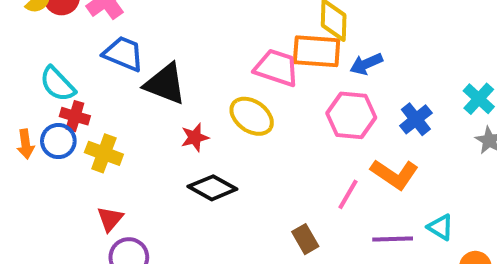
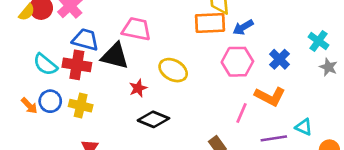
pink trapezoid: (276, 68) -> (136, 29), moved
red cross: (75, 116) -> (77, 65), moved, size x1.5
orange arrow: (26, 144) -> (29, 106), turned -30

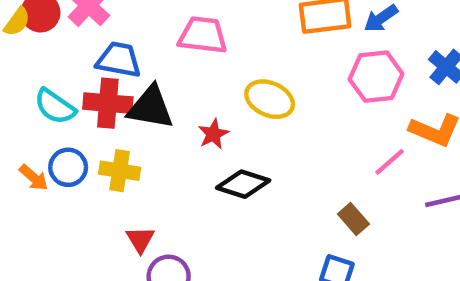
black triangle: (115, 56) -> (151, 107), moved
pink line: (241, 113) -> (390, 162), turned 30

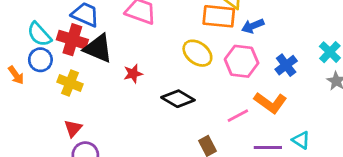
yellow ellipse: (270, 99) -> (197, 53), moved
blue circle: (68, 167) -> (40, 60), moved
black diamond: (243, 184) -> (178, 99), moved

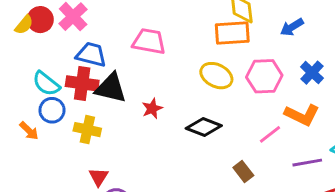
blue arrow: (253, 26) -> (292, 27), moved

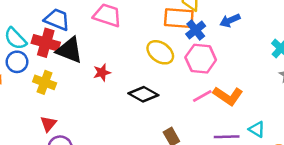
blue cross: (312, 73) -> (196, 30), moved
pink line: (270, 134) -> (202, 96), moved

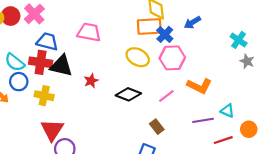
pink line: (202, 96) -> (166, 96), moved
red triangle: (48, 124) -> (52, 130), size x1.6

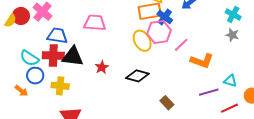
yellow ellipse: (138, 57) -> (142, 41), turned 40
pink hexagon: (172, 58) -> (159, 32), moved
gray star: (247, 61) -> (232, 35), moved
pink line: (166, 96) -> (181, 45), moved

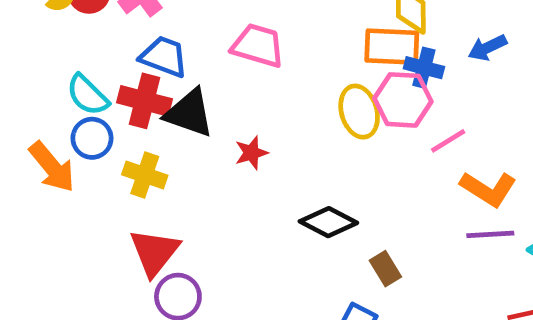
blue cross: (165, 17) -> (424, 68), turned -35
black diamond: (137, 76) -> (328, 222), moved
orange arrow: (21, 91) -> (52, 167), size x1.6
purple line: (209, 92) -> (490, 234), moved

